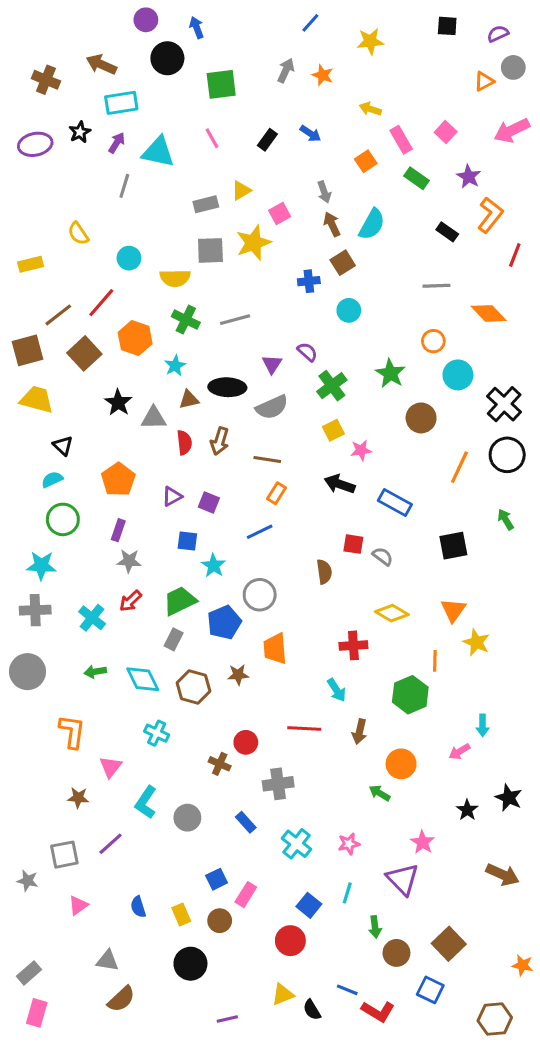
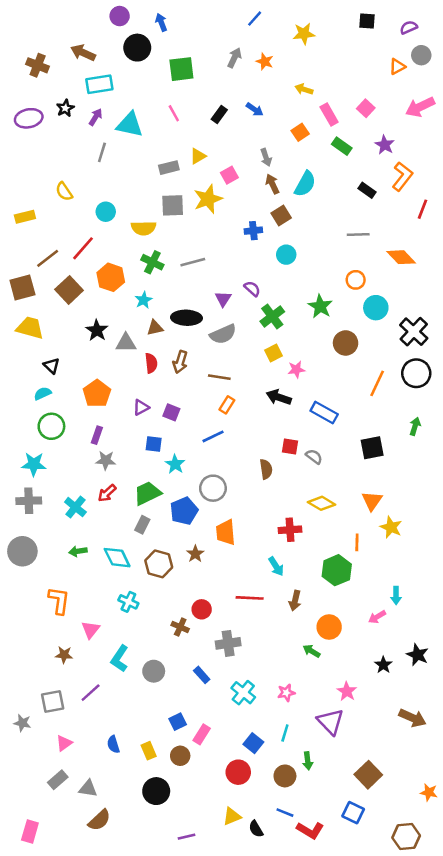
green arrow: (506, 519) -> (415, 426), turned 48
brown star: (238, 675) -> (195, 554), turned -30
brown circle: (396, 953) -> (285, 776), moved
gray rectangle: (29, 973) -> (58, 780), moved

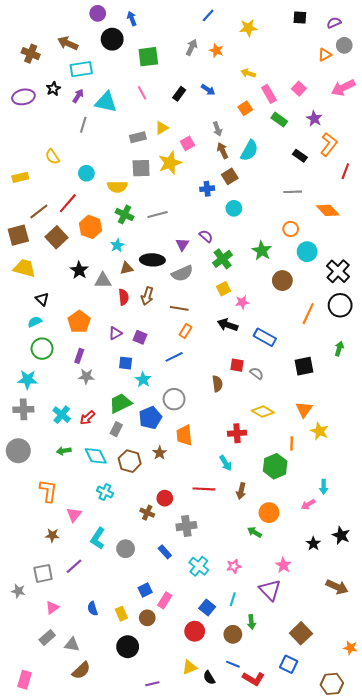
red arrow: (107, 493) -> (87, 418), moved

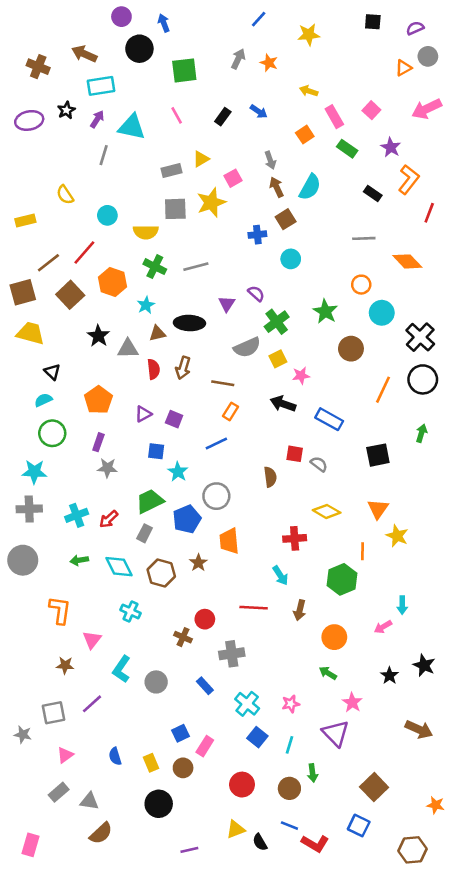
gray semicircle: (182, 273) -> (247, 347), moved
cyan cross: (62, 415) -> (77, 515), turned 30
green arrow: (255, 532) -> (328, 673), moved
blue square: (207, 608) -> (257, 737), moved

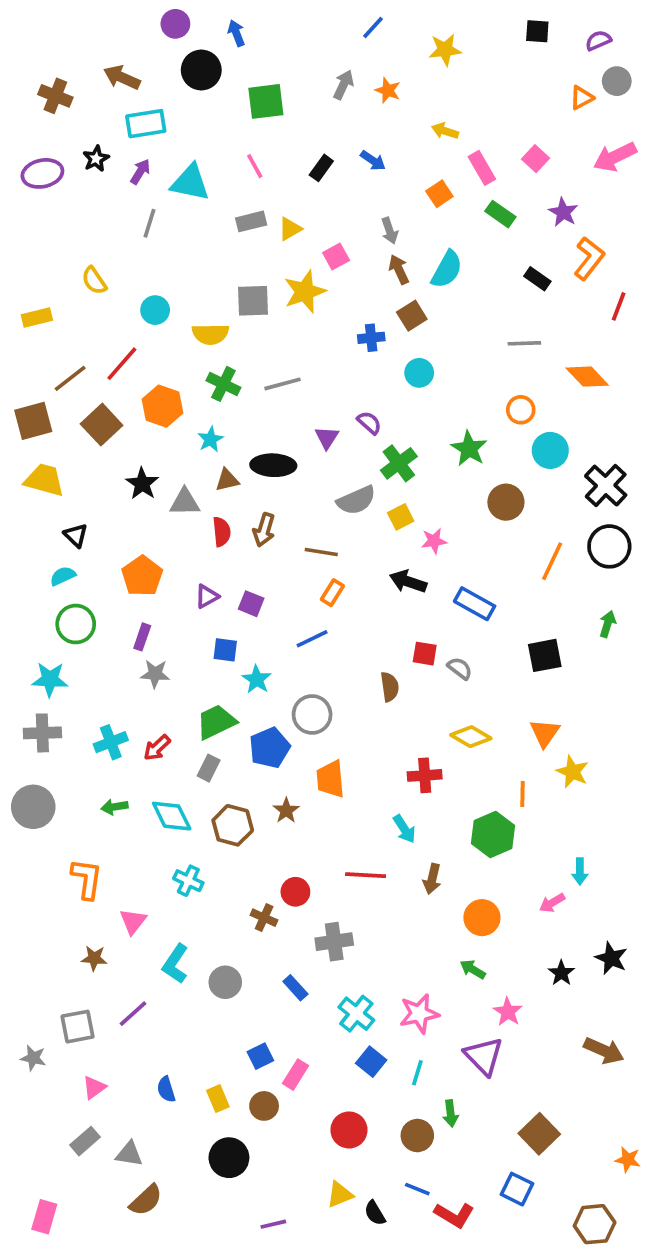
gray rectangle: (171, 170) -> (251, 221), moved
pink star: (291, 704) -> (419, 1014), size x1.5

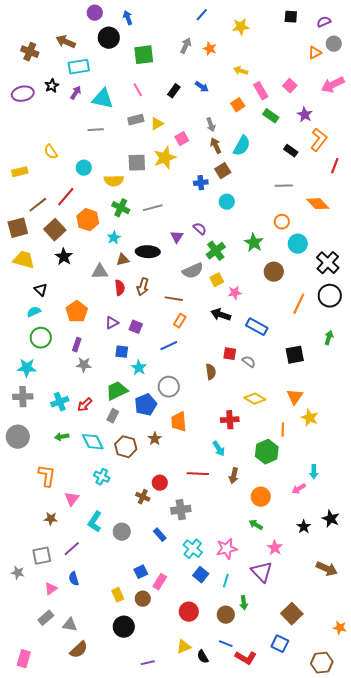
gray line: (150, 223) -> (96, 130), moved, turned 70
black star: (142, 484) -> (64, 257), moved
blue semicircle: (166, 1089) -> (74, 579), moved

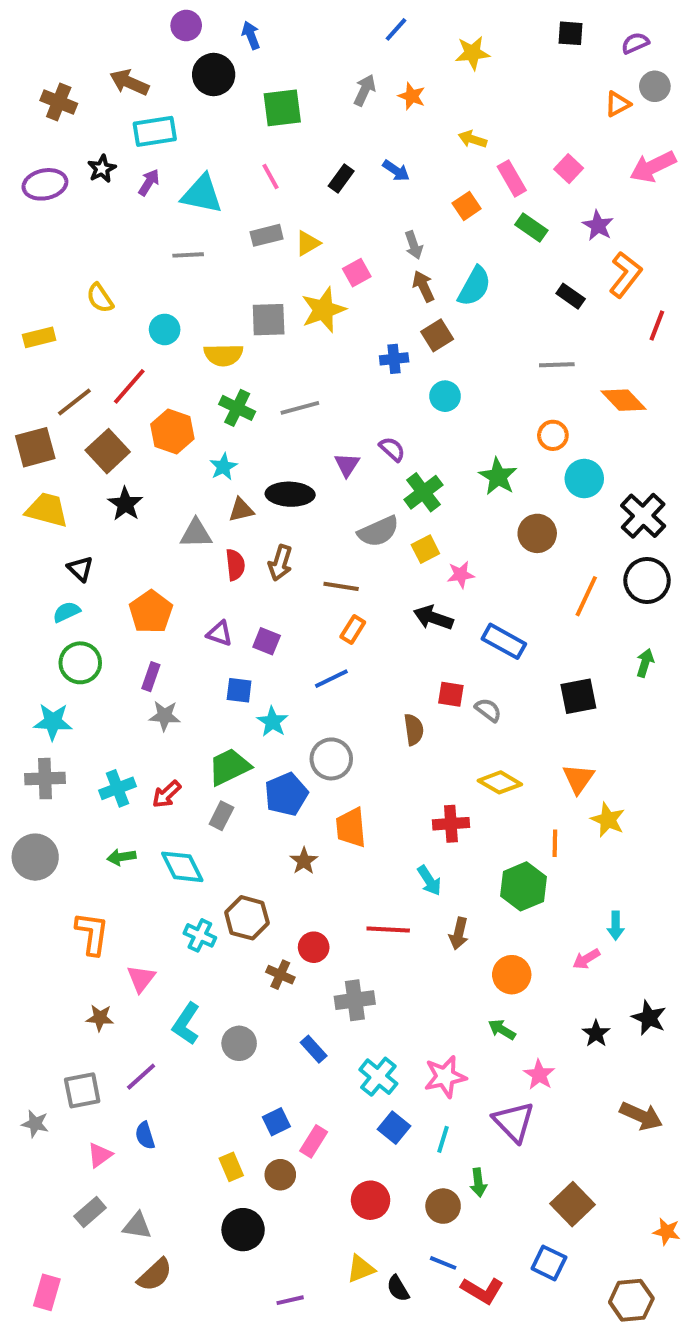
purple triangle: (112, 323) -> (219, 633), turned 48
brown hexagon: (126, 447) -> (247, 918), moved

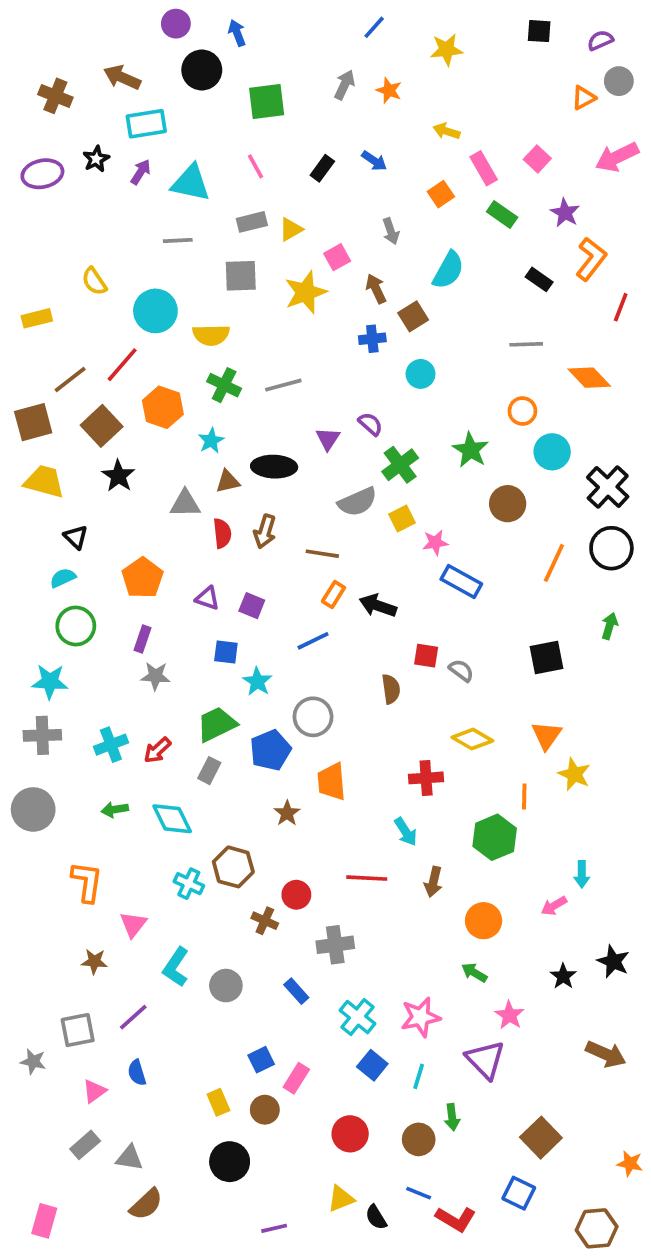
brown arrow: (423, 286) -> (376, 289), moved
gray square: (269, 320) -> (241, 276), moved
cyan circle: (165, 329) -> (155, 311), size x1.5
black arrow: (433, 618) -> (378, 606), moved
blue rectangle: (504, 641) -> (461, 582), moved

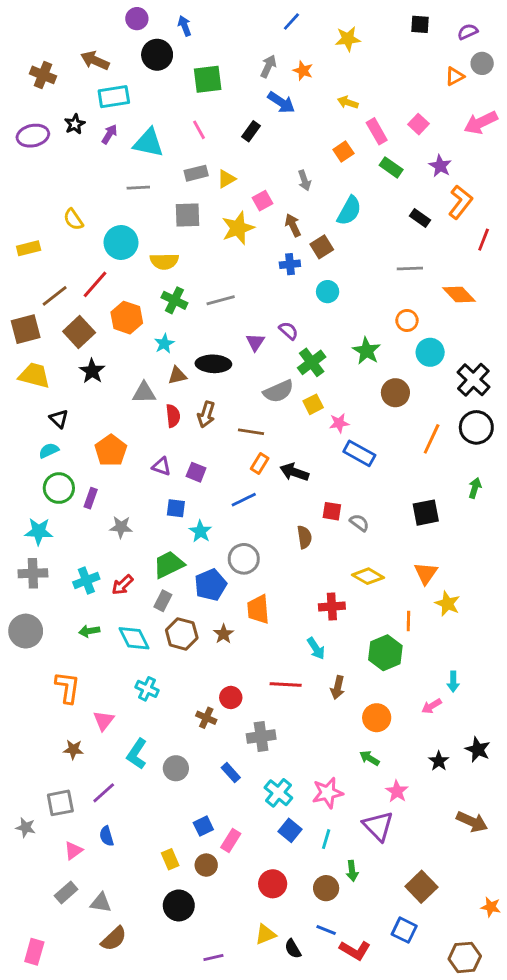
blue arrow: (374, 161) -> (281, 102), moved, size x1.4
purple rectangle: (142, 639) -> (91, 498), moved
brown hexagon: (233, 867) -> (182, 634), moved

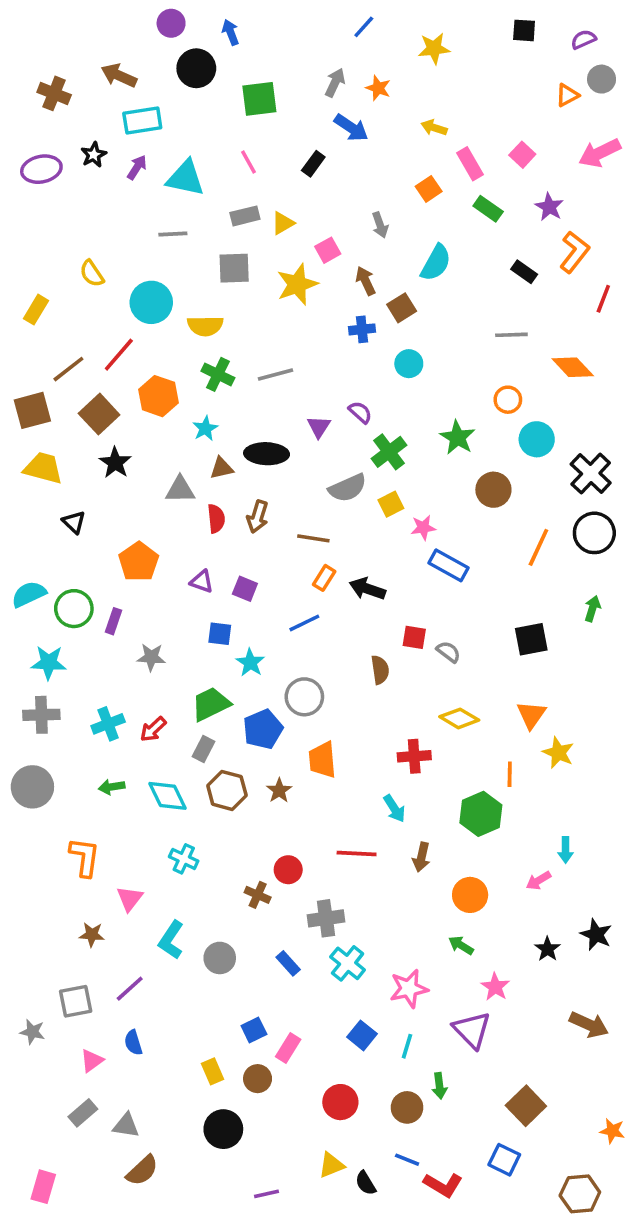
yellow rectangle: (29, 248) -> (36, 310), turned -45
cyan semicircle: (49, 450) -> (29, 594), moved, size x1.4
cyan cross: (278, 793) -> (348, 963), moved

